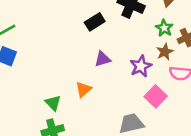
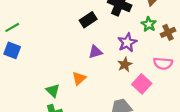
brown star: (165, 52) -> (125, 65), moved
purple star: (141, 66) -> (127, 43), moved

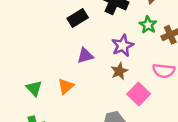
green triangle: (53, 91) -> (34, 88), moved

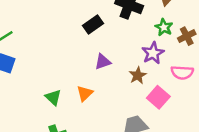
purple star: (123, 46) -> (153, 53), moved

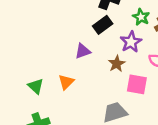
black rectangle: (93, 24) -> (103, 25), moved
pink square: (158, 97) -> (137, 84), turned -30

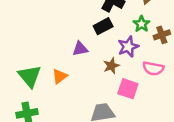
green triangle: (36, 86) -> (30, 76), size x1.5

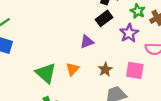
brown star: (111, 66) -> (105, 69), moved

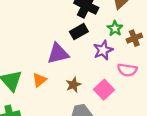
purple triangle: (87, 42) -> (58, 54), size x1.5
pink square: (135, 70) -> (104, 90), turned 30

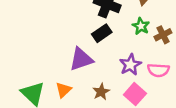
purple star: (103, 50) -> (130, 65), moved

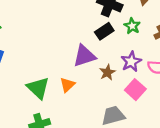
green star: (141, 26) -> (132, 26), moved
brown star: (101, 92) -> (107, 72), moved

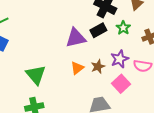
purple triangle: (84, 56) -> (76, 38), moved
orange triangle: (67, 85) -> (77, 68), moved

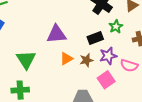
black rectangle: (98, 30) -> (95, 38), moved
purple triangle: (76, 38) -> (56, 34), moved

